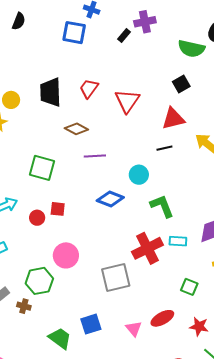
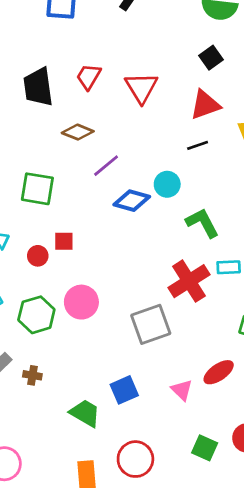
purple line: (95, 156) -> (106, 166), turned -30
blue diamond: (110, 199) -> (132, 201), moved
green hexagon: (39, 281) -> (36, 315), moved

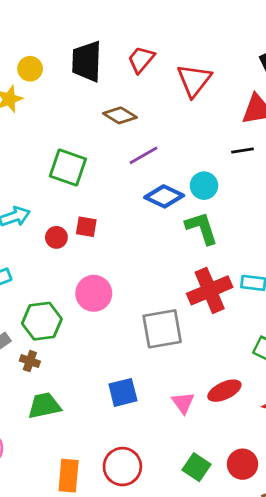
green L-shape: (202, 223) -> (202, 228), moved
green hexagon: (36, 315) -> (42, 321), moved
green trapezoid: (85, 413) -> (44, 406), moved, turned -52

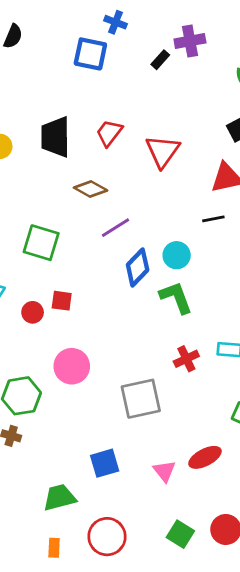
blue diamond: (164, 196) -> (138, 267), turned -69
red cross: (210, 290) -> (186, 359), size x0.6
green trapezoid: (44, 406) -> (60, 498), moved
orange rectangle: (69, 476) -> (54, 548), size x0.6

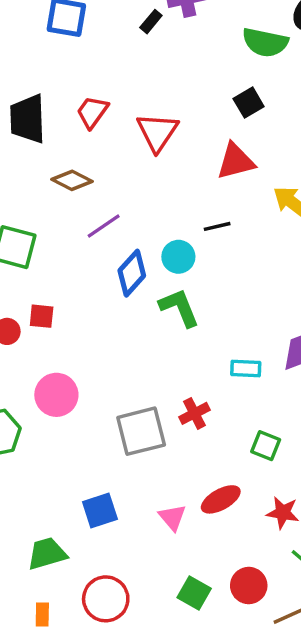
black line: (213, 219) -> (217, 226), moved
red cross: (186, 359) -> (194, 413), moved

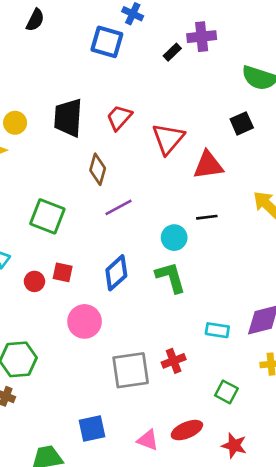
red triangle: (236, 161) -> (208, 165), moved
brown diamond: (72, 180) -> (98, 169), turned 72
blue diamond: (132, 273) -> (116, 273), moved
pink circle: (56, 395) -> (85, 321), moved
pink triangle: (172, 517) -> (148, 440), turned -35

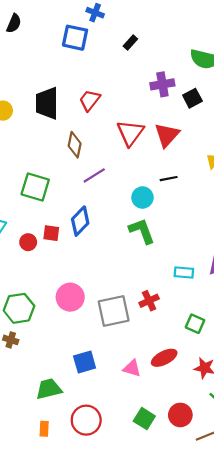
purple cross: (202, 37) -> (162, 84), moved
red triangle: (168, 139) -> (130, 133), moved
red triangle: (208, 165) -> (167, 135), turned -36
blue diamond: (116, 273) -> (80, 221), moved
pink circle: (85, 321) -> (70, 297), moved

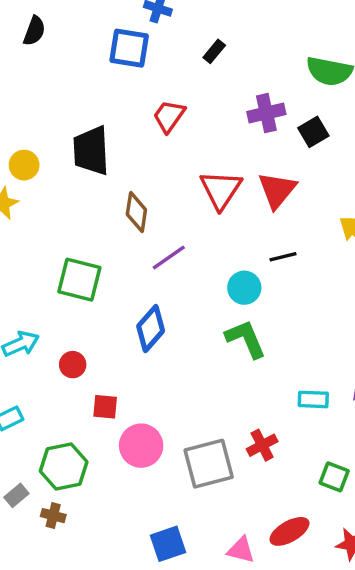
red trapezoid: (90, 100) -> (169, 116), moved
red square: (51, 233) -> (105, 407), moved

